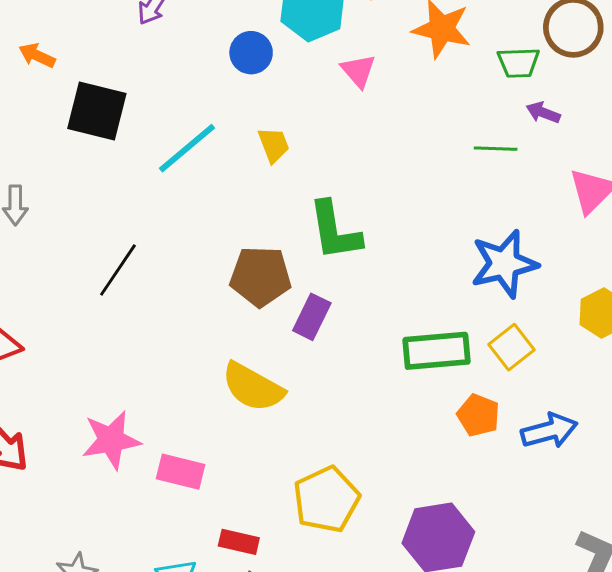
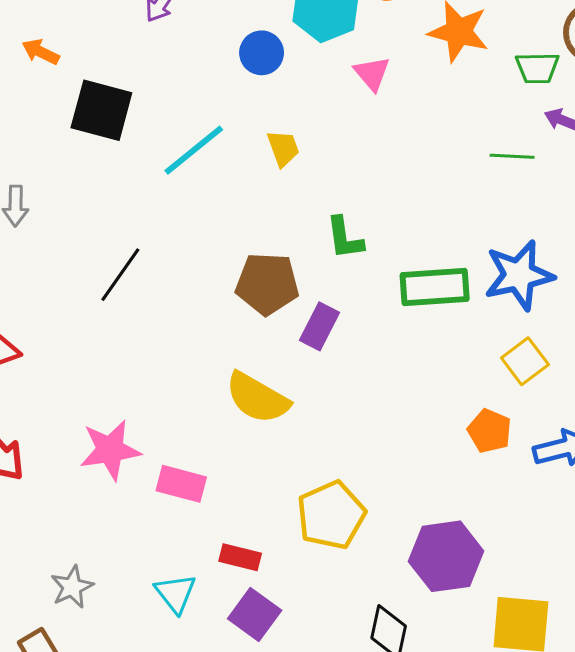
green L-shape: (335, 231) -> (345, 238), size x0.7
green rectangle: (436, 351) -> (435, 287), moved

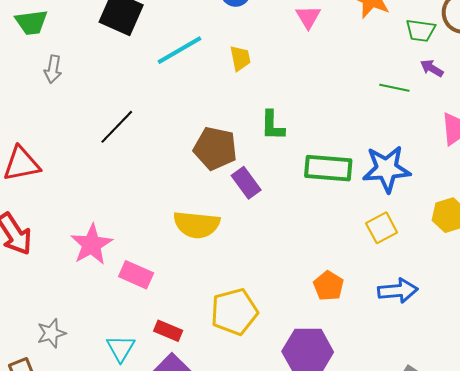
purple rectangle: (319, 326) -> (246, 183), turned -72
yellow semicircle: (257, 398) -> (197, 225), turned -33
orange pentagon: (489, 431) -> (329, 286), moved
pink star: (110, 450) -> (91, 244), turned -30

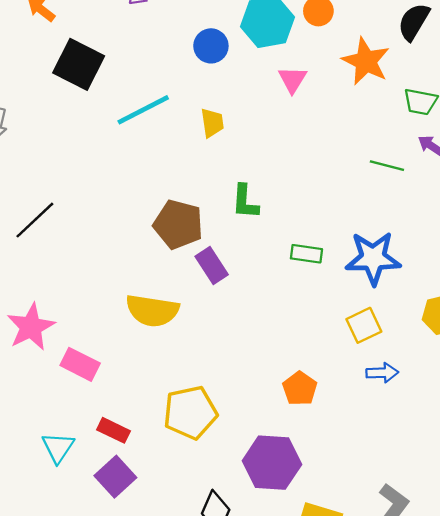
black line: (117, 127) -> (35, 220), moved
green rectangle: (328, 168) -> (306, 254), size x0.6
blue arrow: (398, 291) -> (382, 373), moved, size x0.7

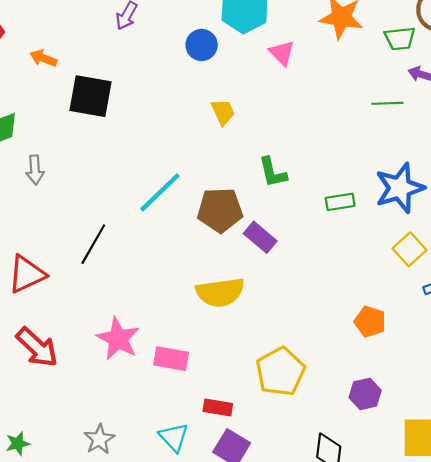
cyan line: (143, 110) -> (160, 192), moved
purple hexagon: (272, 463) -> (365, 394), size x0.6

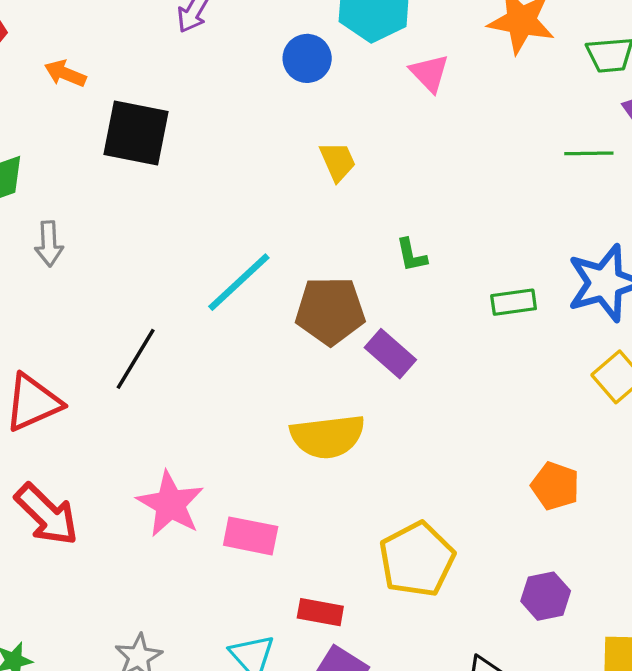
green L-shape: (273, 172) -> (412, 255), size x0.7

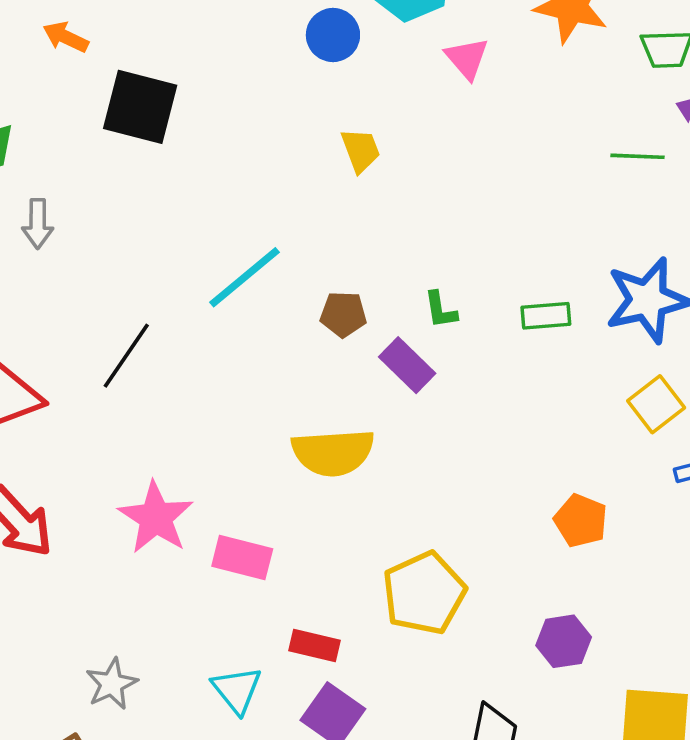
green L-shape: (412, 255) -> (441, 310), moved
brown pentagon: (330, 311) -> (343, 314), size x0.6

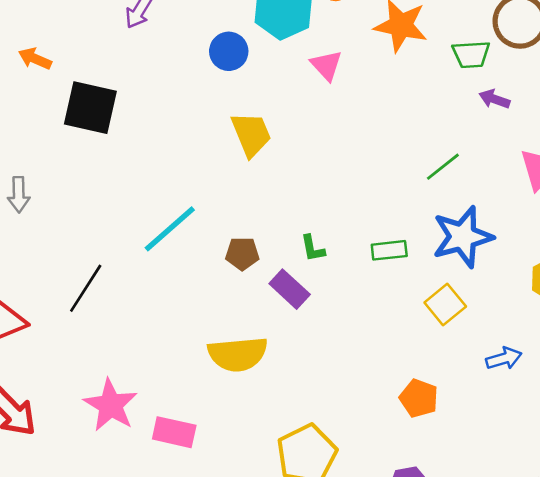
yellow trapezoid: (361, 150) -> (251, 134), size x1.4
green line: (638, 156) -> (443, 167), moved, turned -39
yellow square: (656, 404) -> (445, 305), moved

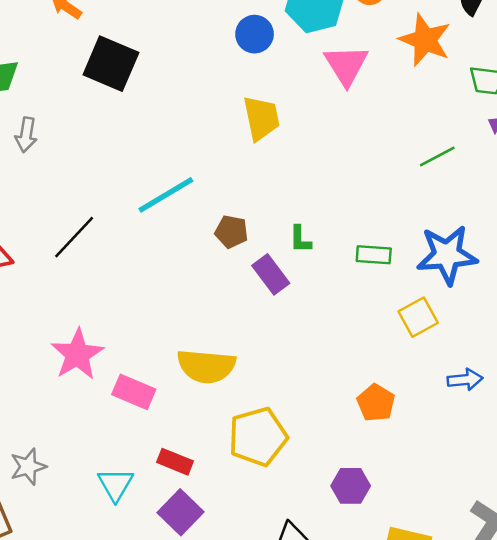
pink triangle: (326, 65) -> (346, 65), size x1.4
green line: (443, 167) -> (437, 156), moved
yellow semicircle: (238, 354) -> (206, 366), moved

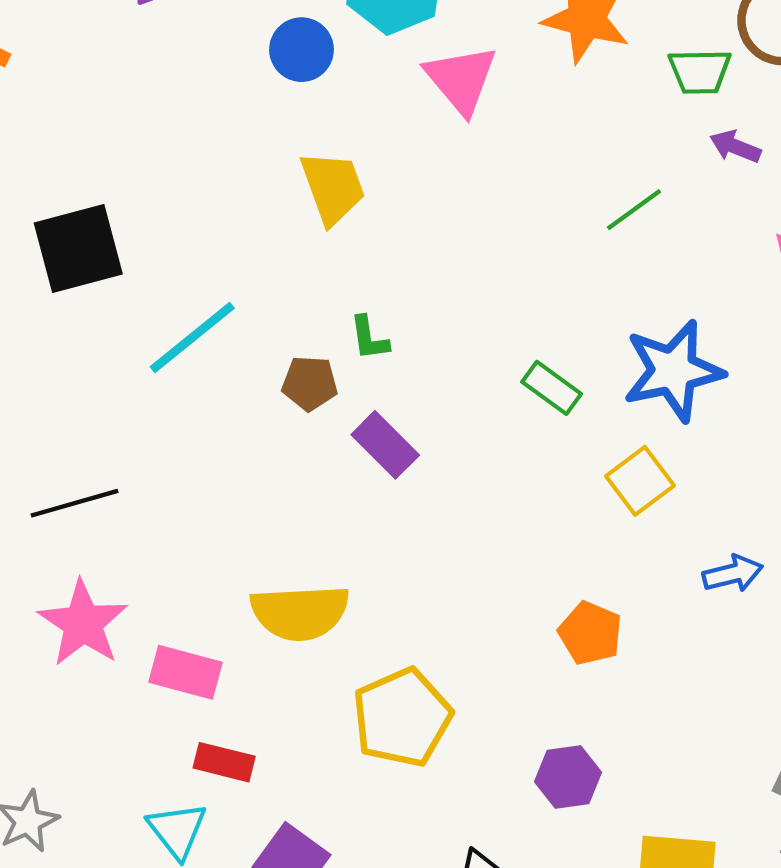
black square: (111, 64) -> (78, 249), moved, turned -30
black line: (74, 237) -> (74, 503), moved, turned 39
green L-shape: (300, 239) -> (369, 338), moved
green rectangle: (374, 255) -> (552, 388), turned 40
red rectangle: (175, 462) -> (224, 762), moved

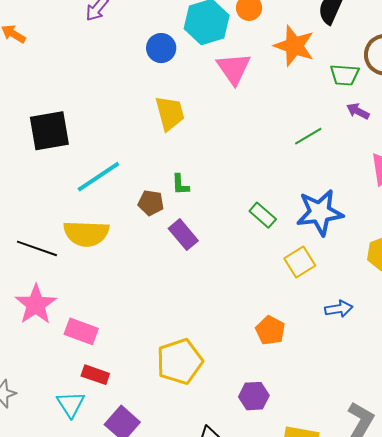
black line: (74, 503) -> (37, 248), turned 30
yellow semicircle: (300, 612) -> (86, 233), moved

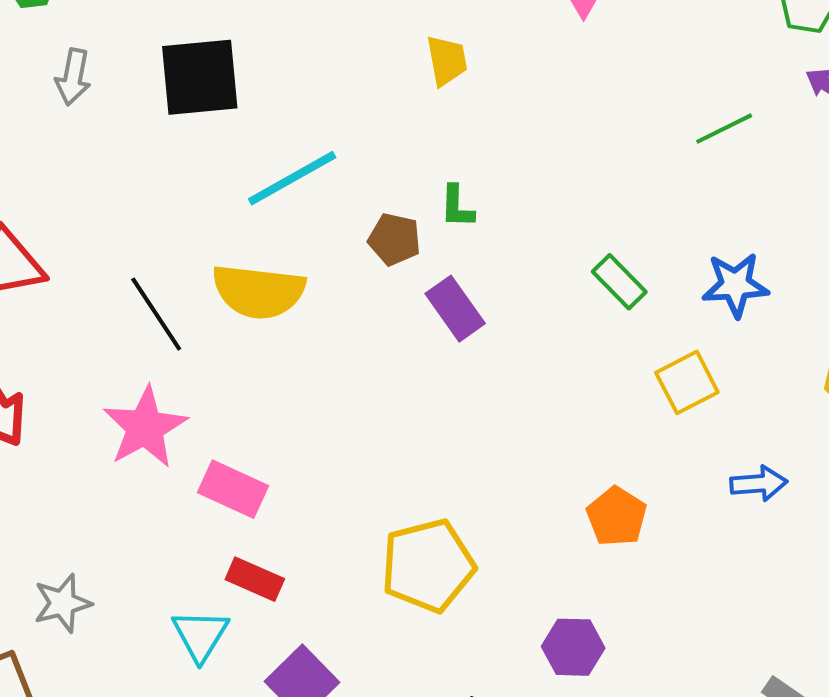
yellow trapezoid: (170, 113) -> (447, 61), size x0.7
blue star: (320, 212) -> (735, 285), size x0.7
black line: (37, 248) -> (156, 314), turned 33

